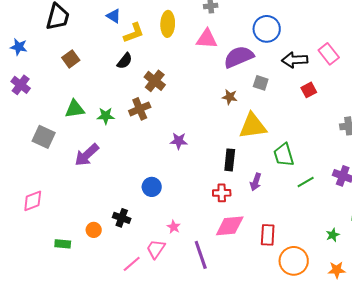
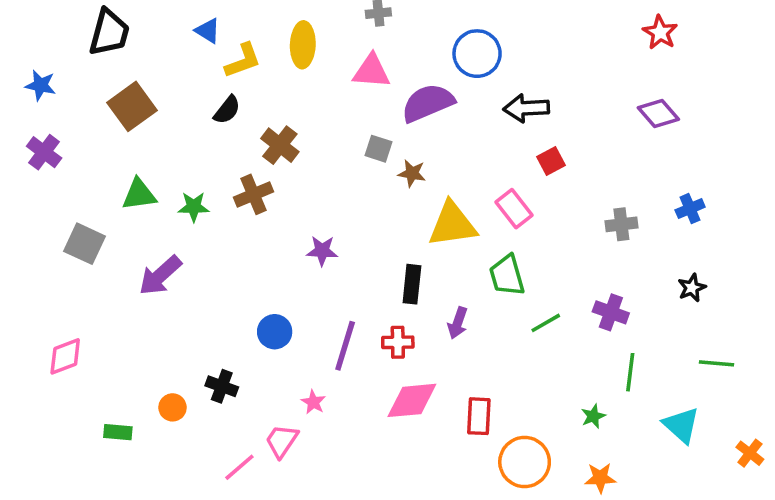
pink rectangle: (329, 54) -> (514, 209), moved
brown square: (71, 59) -> (132, 106), size x1.5
gray square: (261, 83) -> (378, 149), moved
purple line: (201, 255) -> (345, 346), moved, turned 36

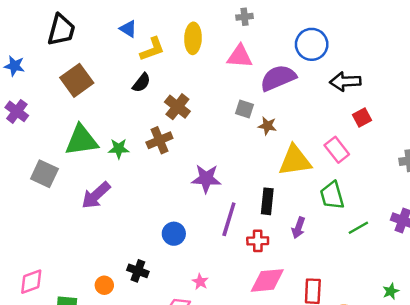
green triangle: (139, 194) -> (82, 140), size x1.4
purple star: (322, 251) -> (206, 179), size x1.4
purple line: (345, 346) -> (229, 219), moved
pink diamond: (65, 356) -> (31, 282), moved

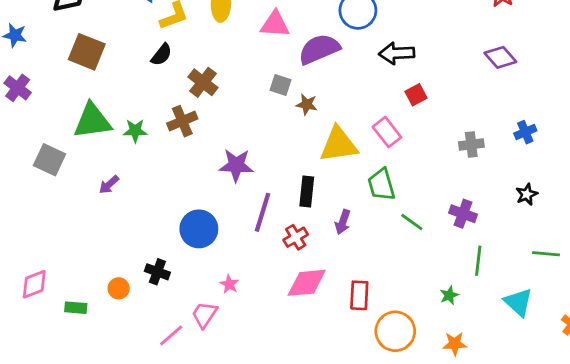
brown square: (77, 80) -> (87, 52), turned -32
purple arrow: (96, 195) -> (109, 185), size x0.6
green line: (358, 228) -> (412, 222), turned 66
blue circle: (174, 234) -> (199, 229), size x1.4
red cross: (258, 241) -> (296, 237), turned -30

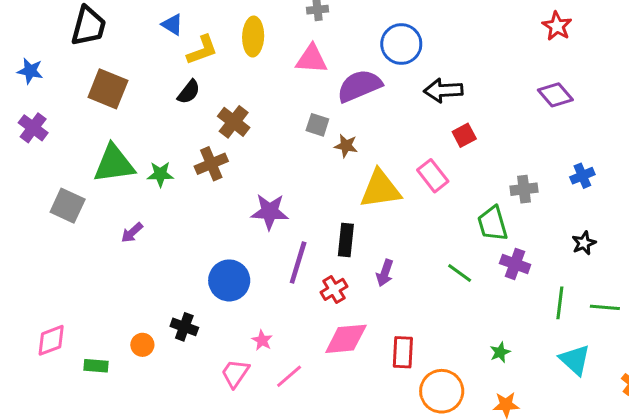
green trapezoid: (381, 185) -> (493, 224), moved
green line: (478, 261) -> (560, 303), moved
pink line: (171, 335) -> (289, 376), moved

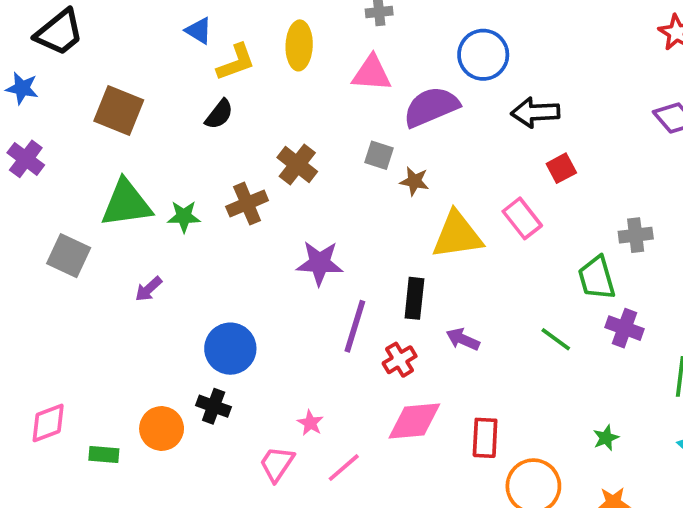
black trapezoid: (89, 26) -> (59, 32), moved, turned 36
brown cross: (234, 122) -> (297, 164), moved
purple arrow: (385, 273) -> (463, 339), turned 95
blue circle: (229, 280) -> (230, 349), moved
orange circle: (142, 345) -> (162, 429), size x1.5

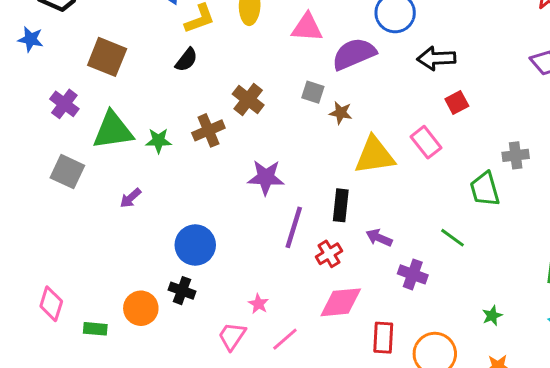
purple cross: (26, 159) -> (64, 104), moved
purple cross: (625, 328) -> (413, 274), moved
pink diamond: (48, 423) -> (51, 304), turned -52
red rectangle: (485, 438) -> (383, 338), moved

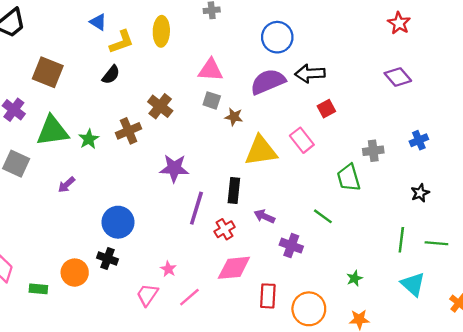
pink triangle: (307, 27) -> (210, 70), moved
purple semicircle: (354, 54) -> (268, 82), moved
green star: (158, 141) -> (89, 139), turned -30

